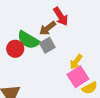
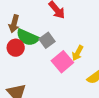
brown arrow: (48, 28) -> (14, 24), moved, turned -30
pink square: (78, 77) -> (62, 62), moved

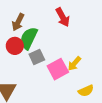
green semicircle: (28, 37) -> (29, 38), turned 80
gray square: (47, 40) -> (37, 57), moved

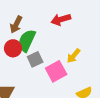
red arrow: (63, 17) -> (61, 20), turned 102
yellow arrow: (74, 64) -> (74, 56), moved

